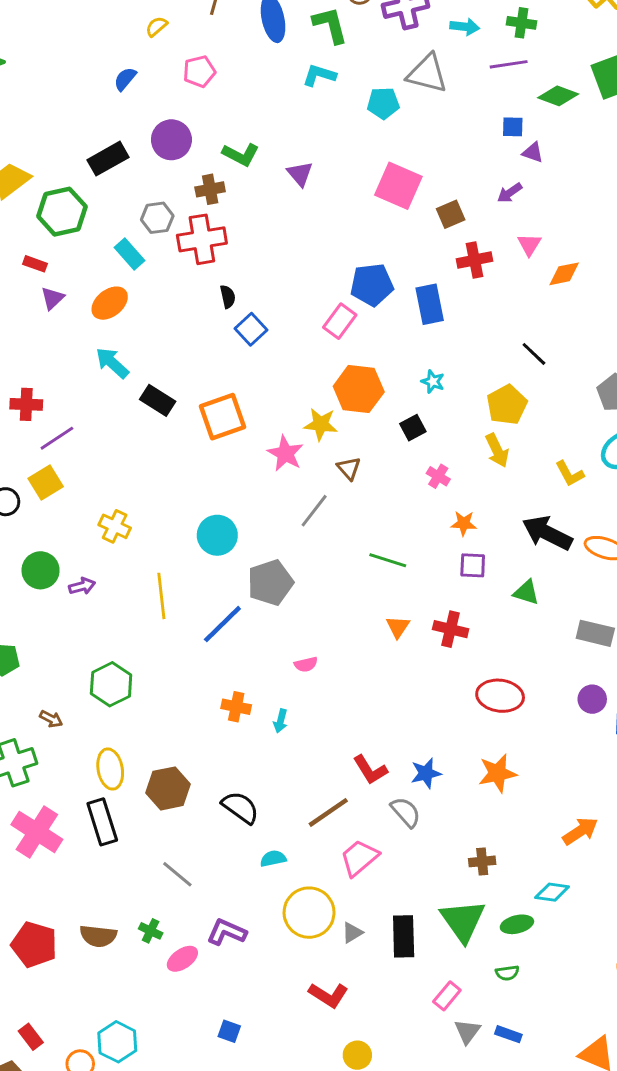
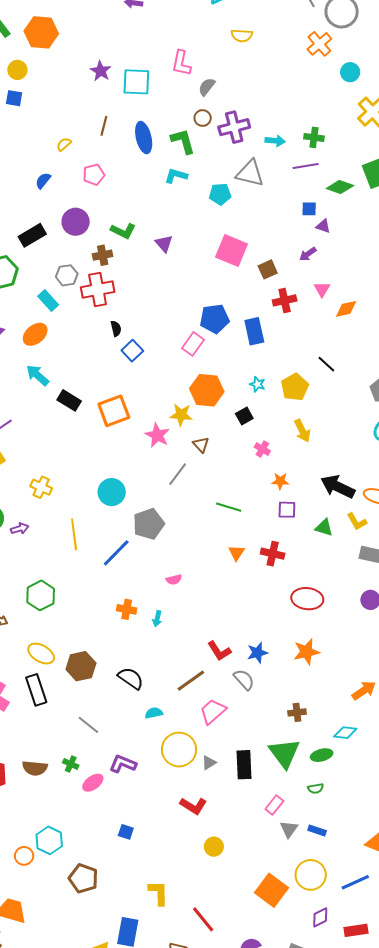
yellow pentagon: (507, 405) -> (295, 387), moved
yellow L-shape: (570, 474) -> (357, 522), moved
yellow ellipse: (110, 769) -> (41, 654), turned -48

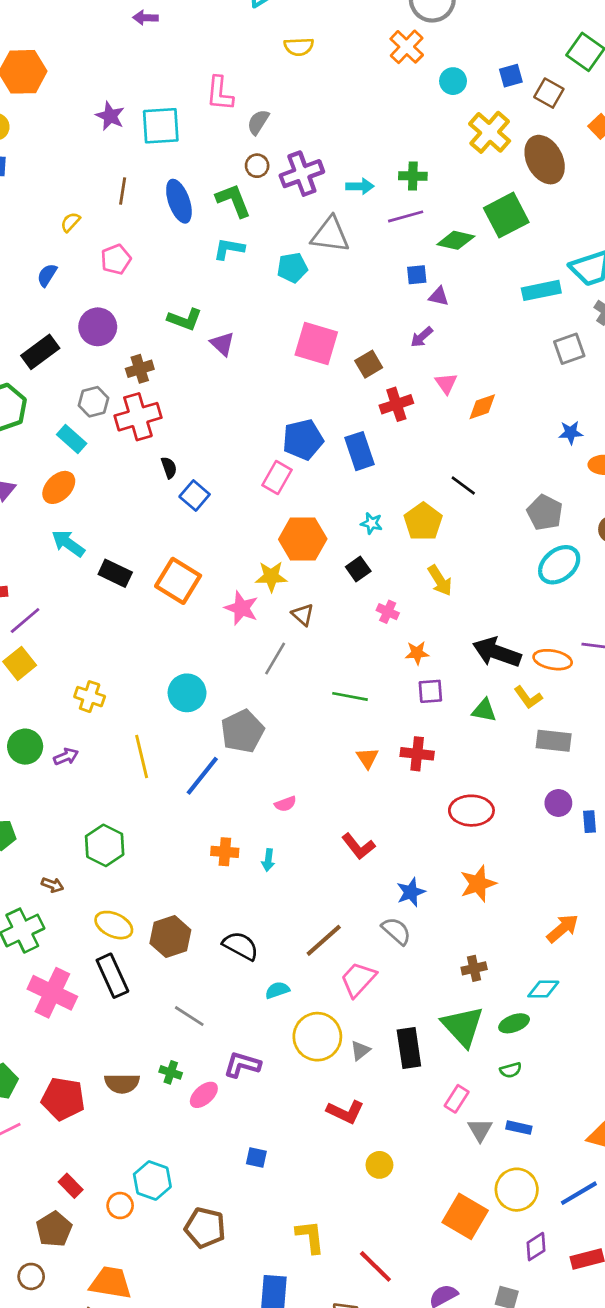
green L-shape: (123, 231) -> (185, 319), moved
orange square: (114, 411) -> (178, 581), turned -32
red L-shape: (219, 651) -> (358, 846), moved

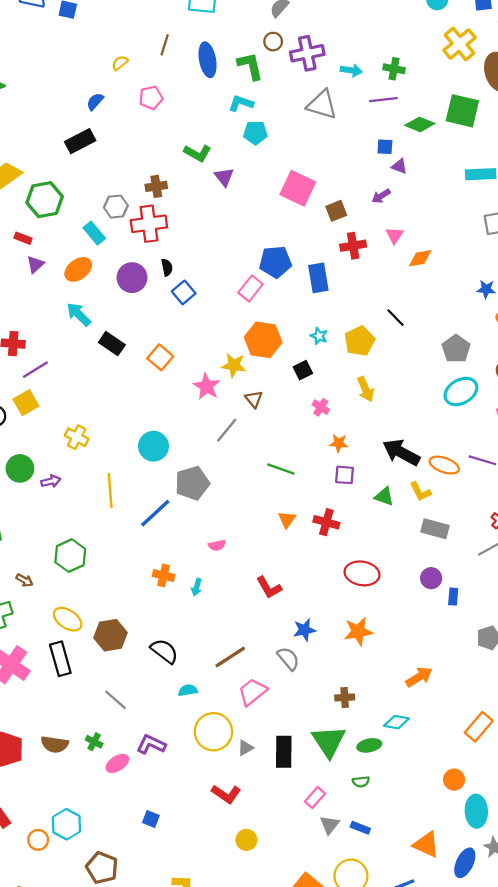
green square: (506, 215) -> (462, 111), turned 32
cyan pentagon: (292, 268) -> (255, 133), moved
purple circle: (98, 327) -> (132, 278), moved
black rectangle: (40, 352) -> (80, 141), moved
orange square: (178, 581) -> (160, 357), size x0.7

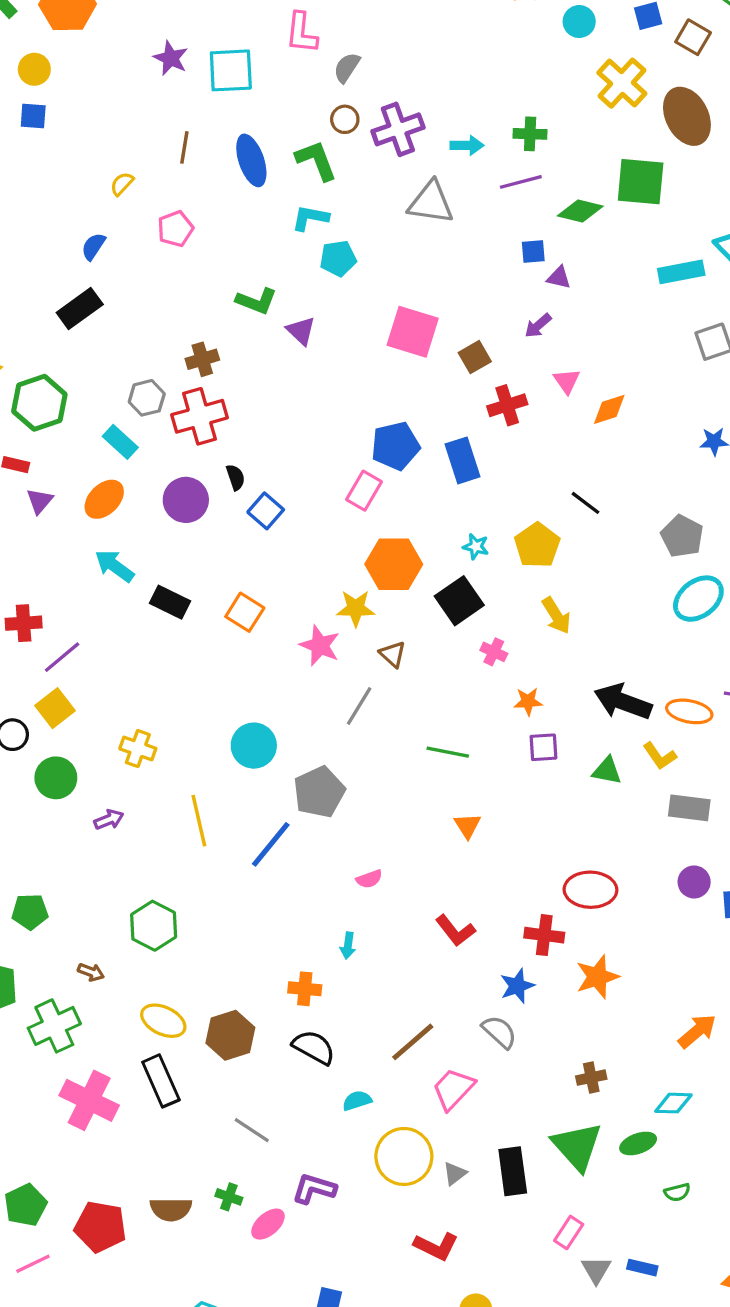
black square: (303, 370) -> (459, 601), size x1.6
green circle: (20, 468) -> (56, 778), moved
red cross: (326, 522) -> (544, 935), moved
orange cross: (164, 575) -> (305, 989), moved
green semicircle: (361, 782) -> (677, 1192), moved

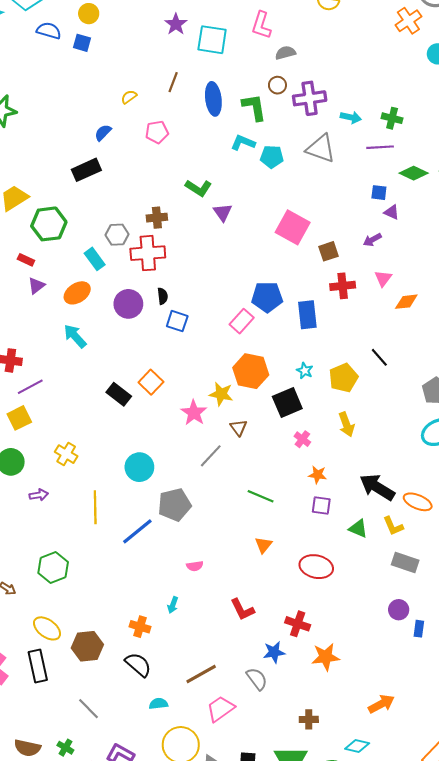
gray semicircle: (347, 67) -> (285, 53), turned 30
cyan pentagon: (338, 258) -> (272, 157), moved
blue square: (266, 511) -> (177, 321), turned -35
black rectangle: (170, 602) -> (119, 394), moved
red ellipse: (590, 890) -> (316, 567), moved

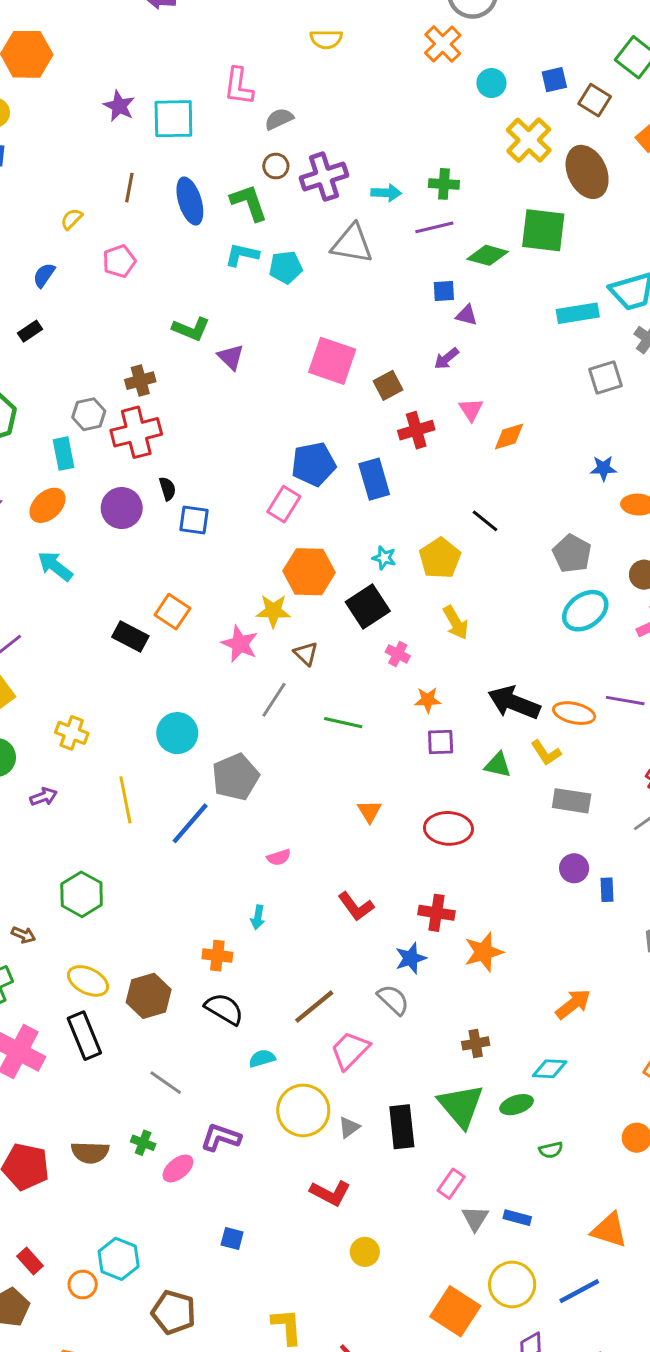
black rectangle: (86, 170) -> (30, 331), size x0.6
cyan rectangle: (95, 259) -> (64, 454), turned 35
green line: (261, 496) -> (343, 723), moved

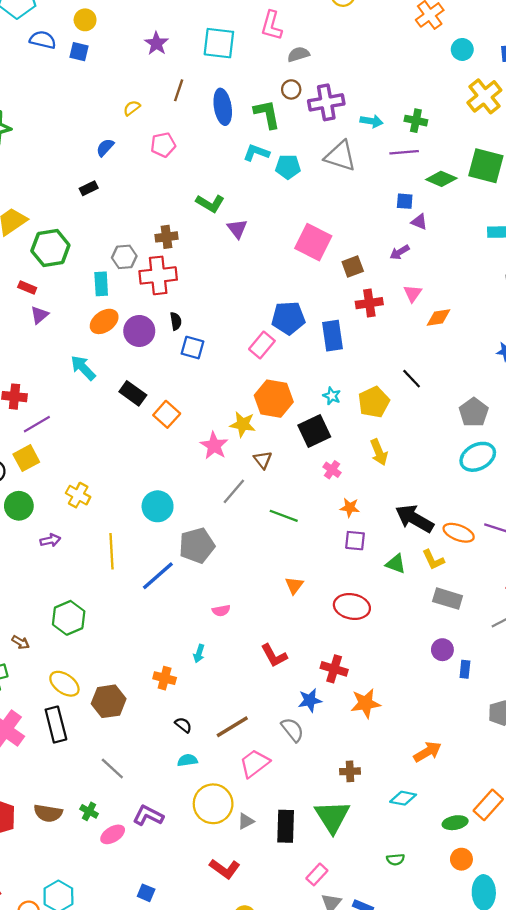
purple star: (119, 106) -> (156, 43), moved
orange ellipse: (47, 505) -> (104, 321), moved
black rectangle: (130, 637) -> (133, 393), moved
black semicircle: (224, 1009) -> (183, 725), moved, size x0.6
green ellipse: (517, 1105) -> (455, 823), moved

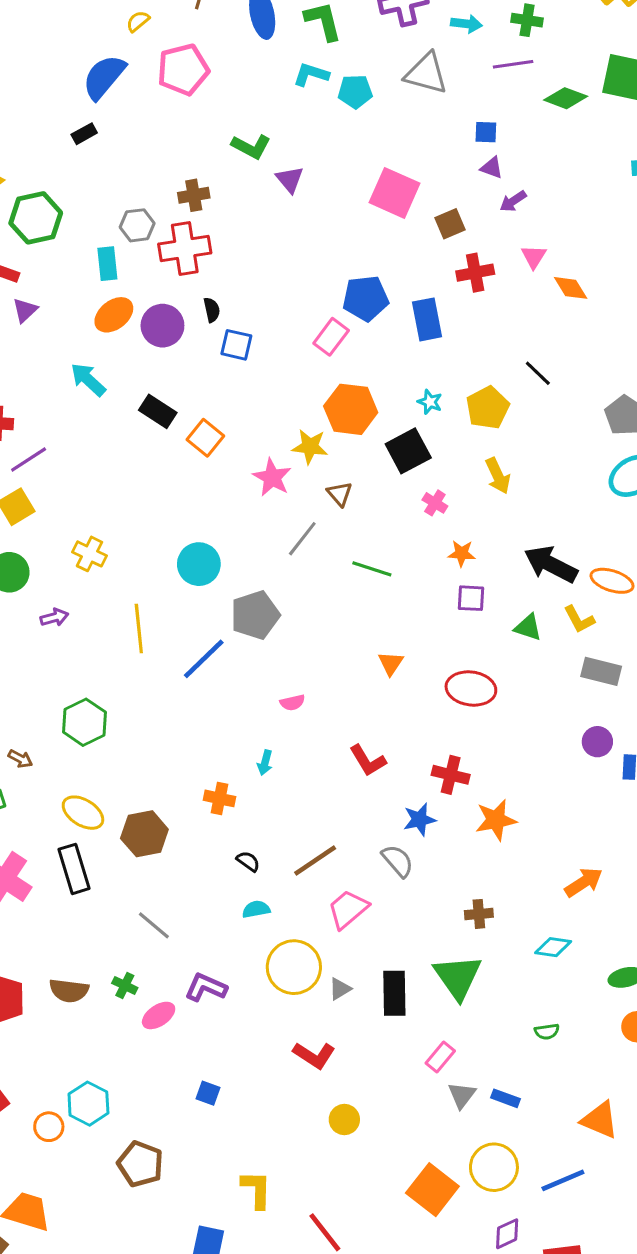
pink pentagon: (163, 145) -> (183, 70), size x1.5
blue semicircle: (105, 147) -> (104, 77), size x1.8
blue square: (405, 201) -> (486, 132), moved
purple triangle: (419, 222) -> (492, 168), moved
orange diamond: (438, 318) -> (571, 288), turned 70

